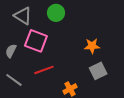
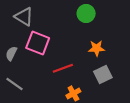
green circle: (56, 13) -> (86, 14), moved
red line: (44, 70) -> (63, 68), moved

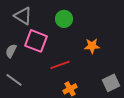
green circle: (86, 14) -> (64, 19), moved
gray square: (103, 75) -> (111, 83), moved

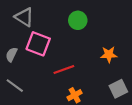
green circle: (64, 19) -> (78, 20), moved
orange star: (92, 46) -> (109, 55), moved

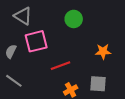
pink square: (38, 44) -> (36, 41), turned -35
gray square: (118, 89) -> (98, 84), moved, turned 30

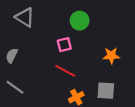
pink square: (36, 41) -> (64, 45), moved, size x0.6
red line: (60, 66) -> (65, 71), turned 48

